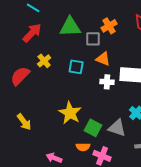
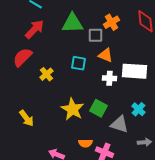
yellow cross: (44, 61) -> (46, 74), moved
red semicircle: (20, 76) -> (22, 57), moved
green square: (93, 128) -> (98, 108), moved

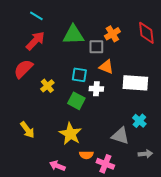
white cross: (109, 78) -> (96, 89), moved
green square: (98, 108) -> (76, 101), moved
yellow star: (72, 109) -> (70, 134), moved

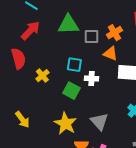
orange cross: (112, 34) -> (114, 33), moved
orange triangle: (106, 67) -> (110, 54), moved
red semicircle: (23, 69) -> (18, 59), turned 120
gray triangle: (120, 136) -> (99, 122), moved, turned 30

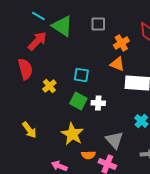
green triangle: (68, 25) -> (62, 26), moved, turned 35
gray square: (91, 37) -> (98, 24), moved
white cross: (91, 79) -> (98, 103), moved
gray triangle: (99, 122) -> (114, 140), moved

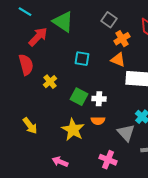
cyan line: (38, 16) -> (25, 12), moved
gray square: (98, 24) -> (109, 20), moved, turned 35
cyan square: (81, 75) -> (82, 59), moved
gray triangle: (114, 140) -> (126, 133), moved
orange semicircle: (88, 155) -> (98, 121), moved

